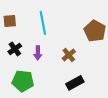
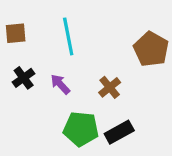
purple arrow: (38, 53) -> (60, 84), turned 136
green pentagon: (23, 81) -> (81, 129), moved

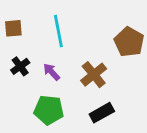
brown cross: (110, 87) -> (94, 75), size x1.4
green pentagon: (81, 129) -> (49, 110), moved

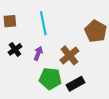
purple arrow: (52, 72) -> (38, 53), turned 64
green pentagon: (49, 110) -> (50, 79), moved

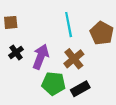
cyan line: (43, 23) -> (69, 25), moved
purple arrow: (38, 53) -> (41, 57), size x1.6

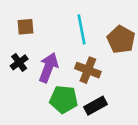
brown square: (11, 22) -> (25, 27), moved
brown cross: (74, 59) -> (88, 70), turned -30

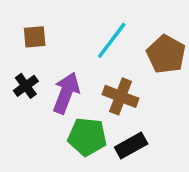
cyan line: (82, 29) -> (112, 40), turned 48

